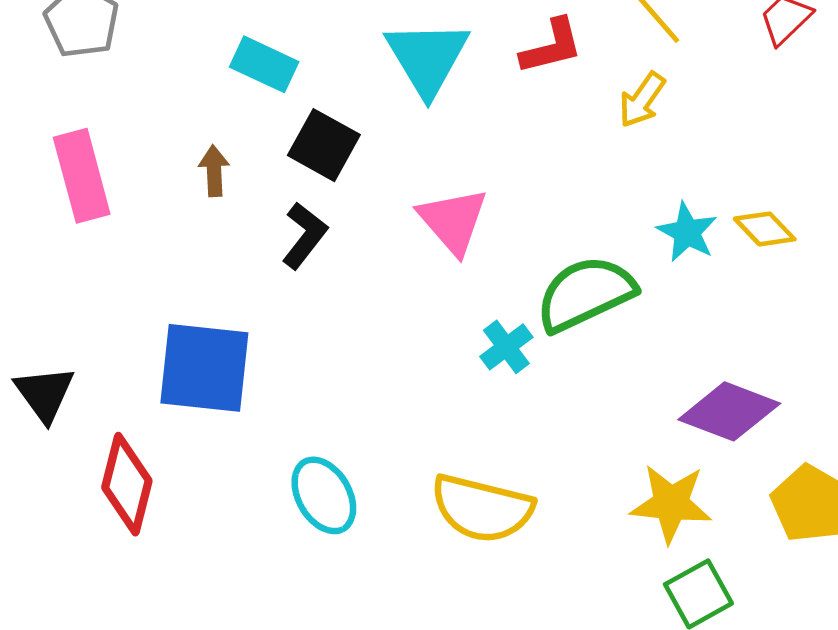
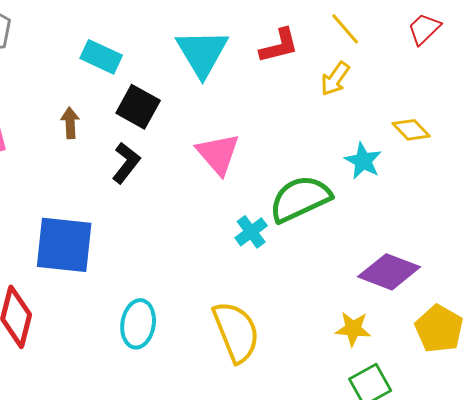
yellow diamond: (765, 229) -> (411, 130), moved
cyan ellipse: (324, 495) -> (138, 324), turned 39
yellow star: (671, 503) -> (353, 329), size x0.7
yellow semicircle: (482, 508) -> (236, 332), turned -126

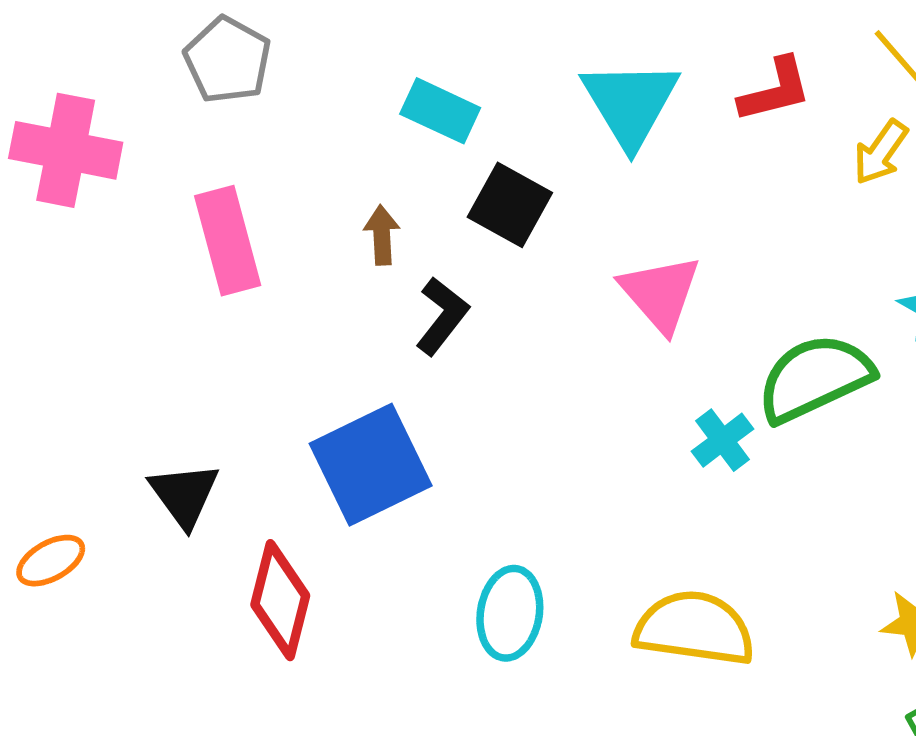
black L-shape: (126, 163) -> (442, 316), moved
blue square: (64, 245) -> (371, 465), turned -32
yellow semicircle: (236, 332) -> (694, 628), turned -60

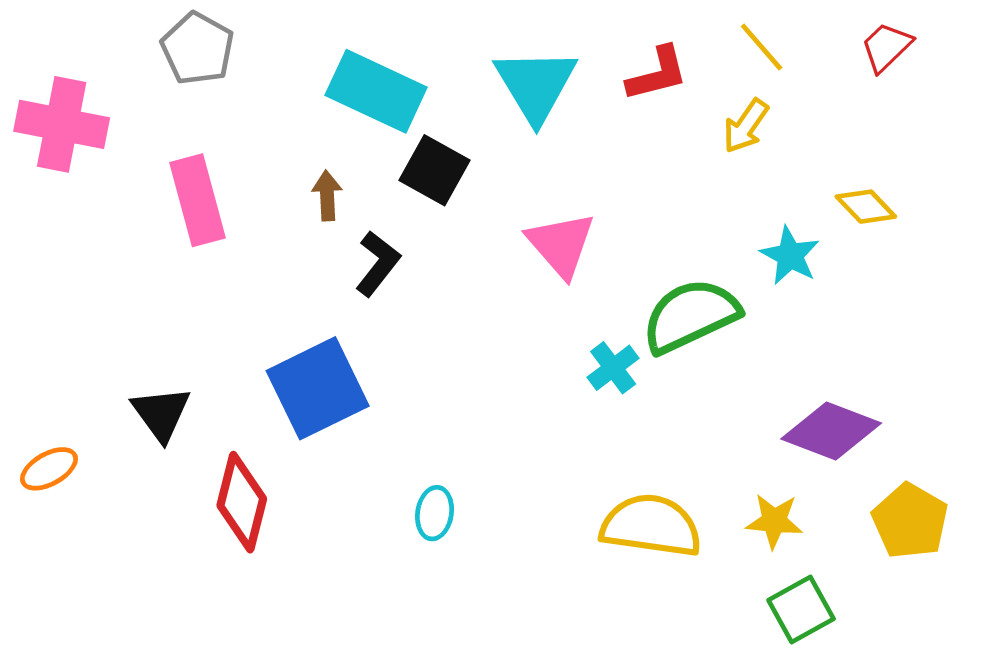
cyan rectangle: (440, 111) -> (376, 91), size x1.5
cyan ellipse: (510, 613) -> (435, 513), size x0.7
yellow semicircle: (694, 628) -> (651, 526), moved

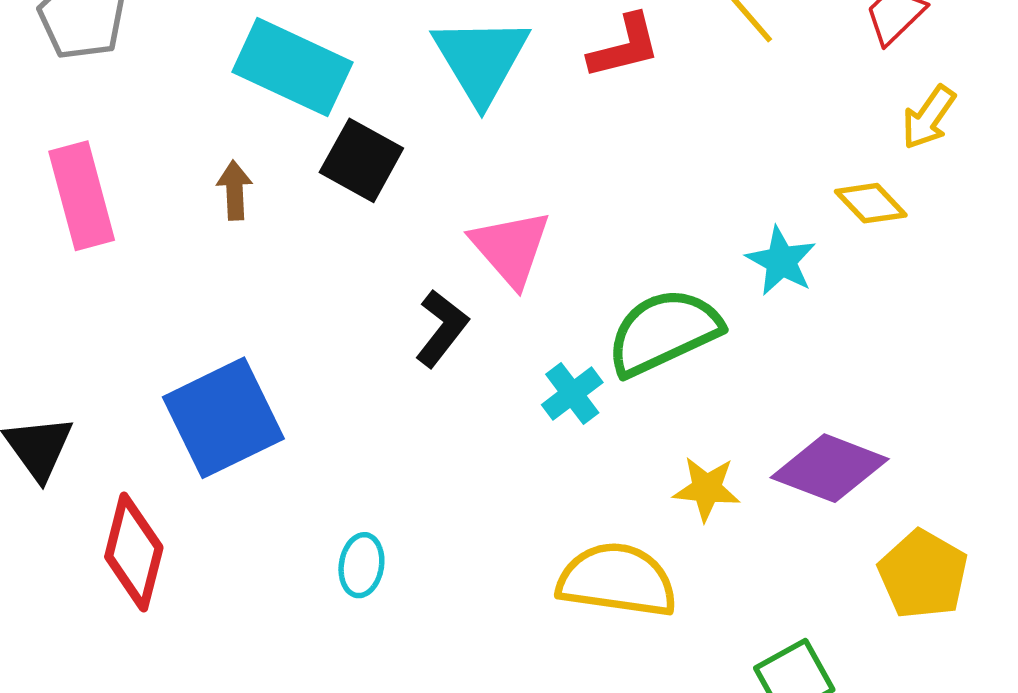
yellow arrow: (746, 126) -> (929, 117), moved
black L-shape: (378, 263) -> (442, 328), moved
yellow star: (774, 521) -> (707, 489), moved

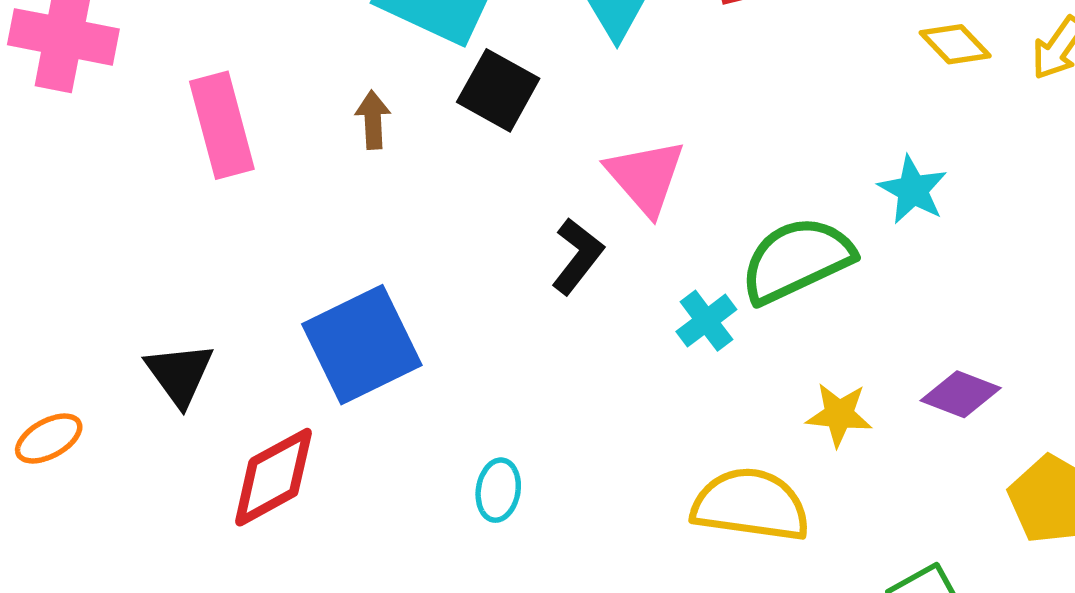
yellow diamond: (871, 203) -> (955, 44), moved
purple diamond: (830, 468) -> (961, 394), size x0.7
red diamond: (134, 552) -> (273, 477), turned 47

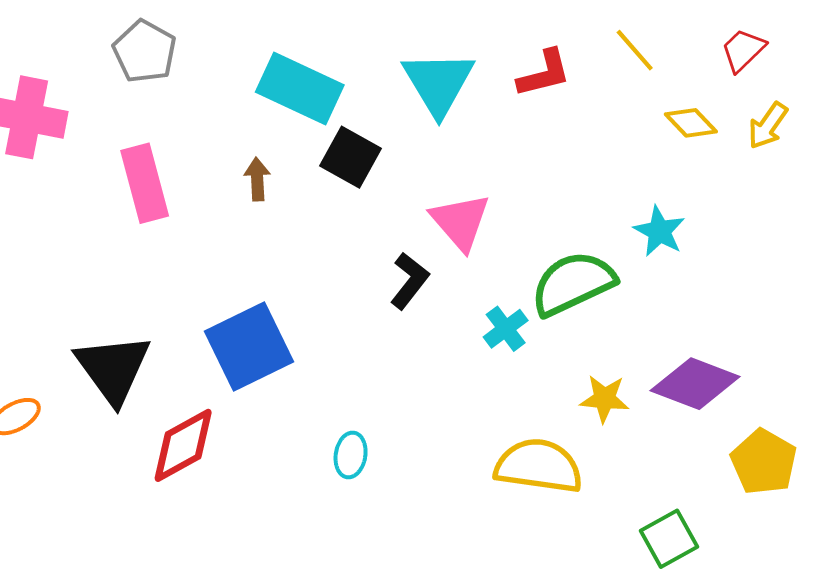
black triangle: (179, 374) -> (113, 369), size x1.5
purple diamond: (961, 394) -> (695, 384), size x1.5

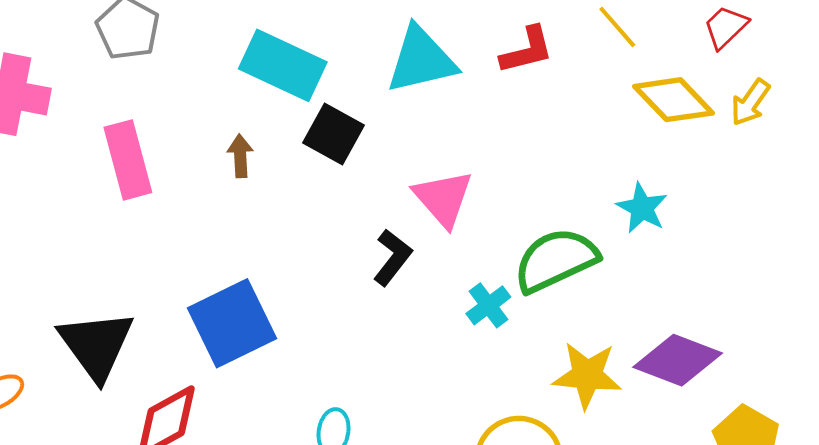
cyan triangle: (438, 83) -> (421, 60), turned 48
yellow diamond: (691, 123) -> (674, 100), size x1.5
yellow star: (604, 399) -> (587, 375), size x1.4

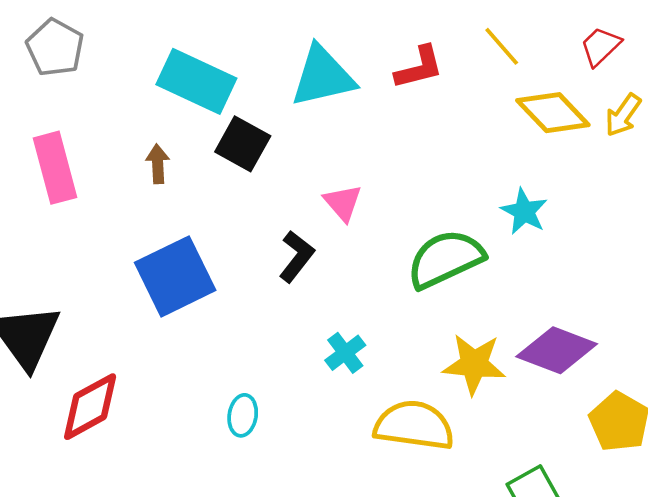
pink triangle: (443, 198) -> (343, 203), size x0.7
cyan cross: (488, 305) -> (345, 353), moved
blue square: (232, 323) -> (175, 276), moved

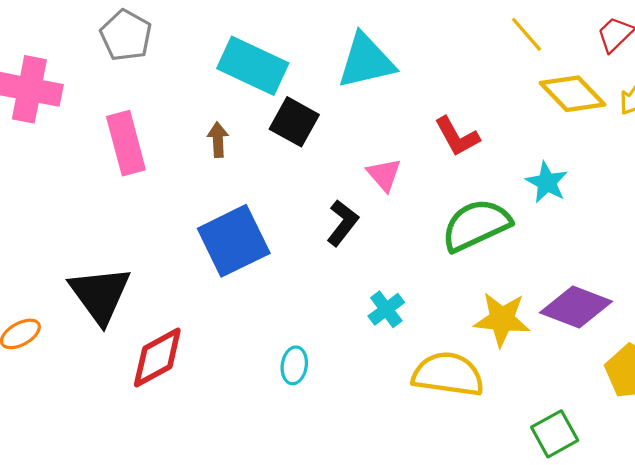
red L-shape: (419, 68) -> (457, 136), moved, turned 75

